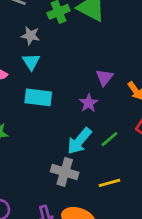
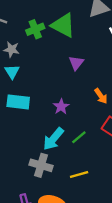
purple triangle: (104, 77) -> (76, 63), moved

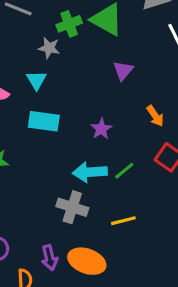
gray star: (11, 50) -> (49, 48), moved
cyan arrow: (53, 139) -> (90, 172), turned 45

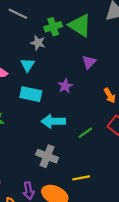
purple star: (101, 129) -> (65, 86), moved
cyan arrow: (90, 172) -> (53, 121), moved
yellow line: (123, 221) -> (81, 178), moved

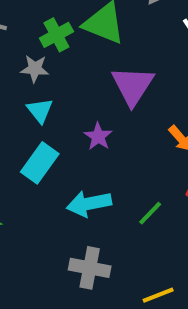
purple triangle: (89, 62) -> (133, 86), size x1.6
cyan triangle: (28, 65) -> (40, 111), moved
cyan rectangle: (31, 94) -> (40, 163), turned -55

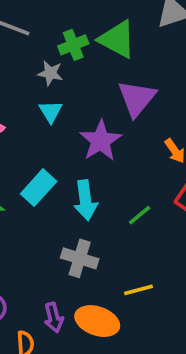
purple star: (98, 136) -> (101, 141), size x1.6
cyan rectangle: (40, 163) -> (39, 188), moved
cyan arrow: (89, 204) -> (85, 200), turned -93

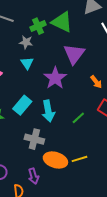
gray cross: (80, 258) -> (34, 139), moved
orange ellipse: (97, 321) -> (55, 160), moved

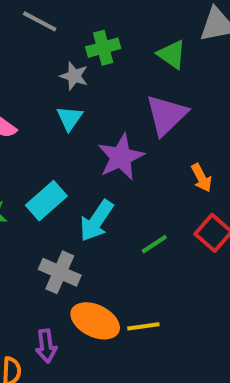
green triangle: (62, 22) -> (172, 54), moved, size x0.7
cyan arrow: (48, 111) -> (96, 221), turned 35

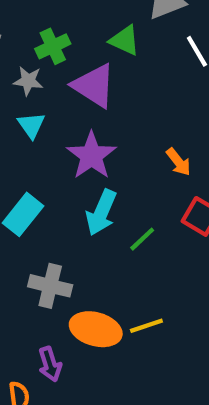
purple triangle: (166, 115) -> (94, 86), moved, turned -33
cyan arrow: (96, 221) -> (101, 213), moved

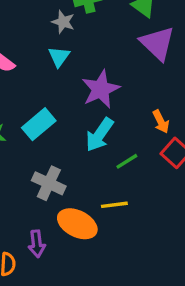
purple triangle: (94, 86) -> (158, 43), moved
orange arrow: (178, 162) -> (161, 122), moved
yellow line: (146, 326) -> (114, 205), moved

